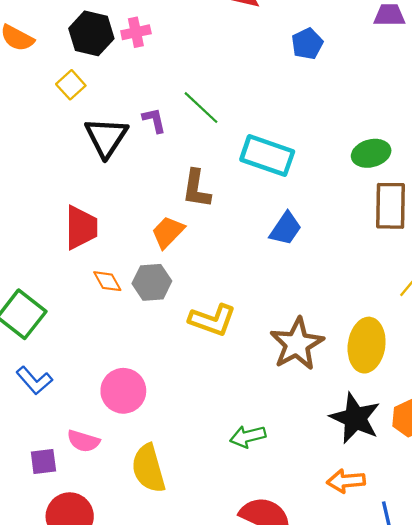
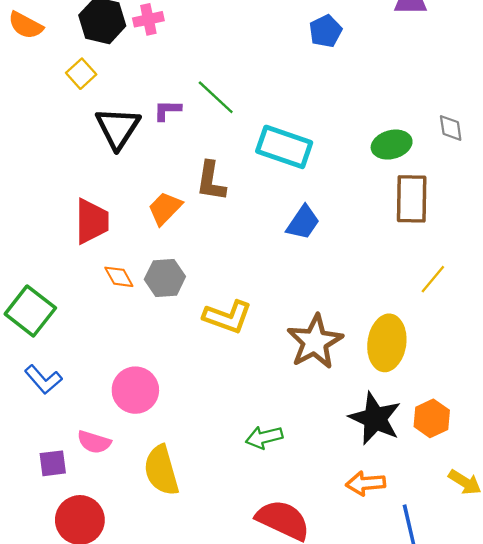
purple L-shape: (154, 120) -> (167, 110), turned -76
orange trapezoid: (168, 232) -> (165, 208), moved

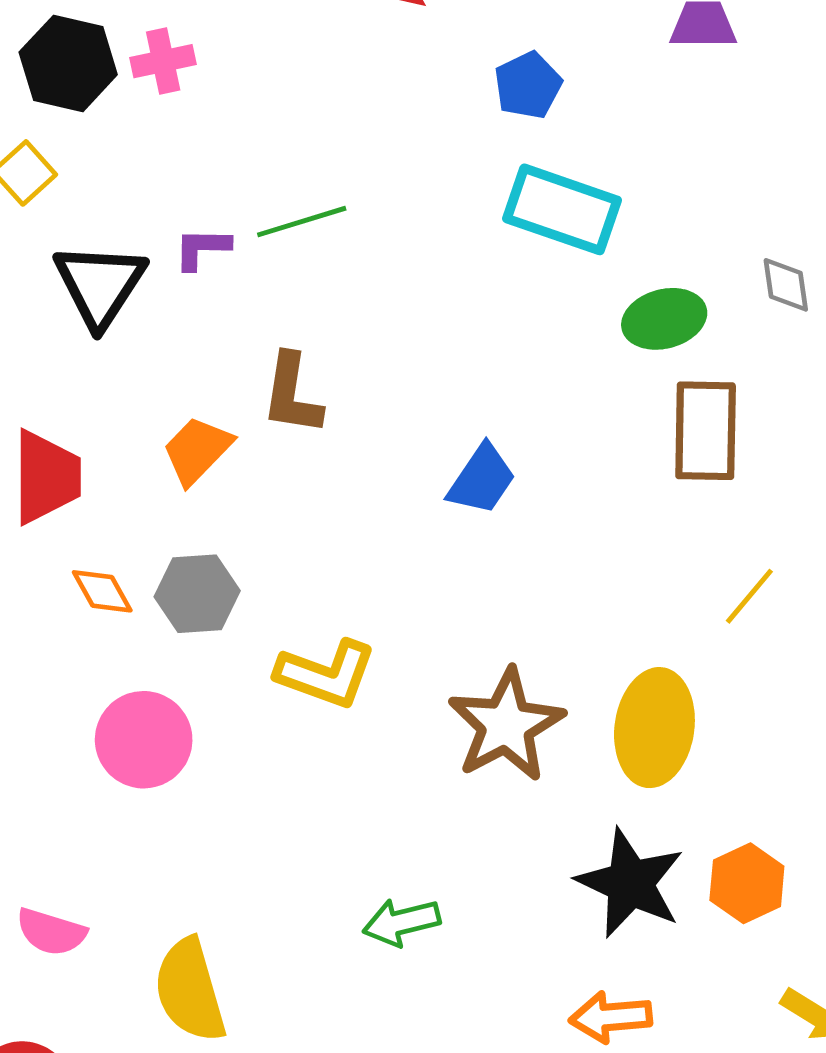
green line: (216, 97) -> (302, 222), turned -60
cyan rectangle: (284, 147) -> (562, 209), moved
pink circle: (135, 390) -> (144, 740), moved

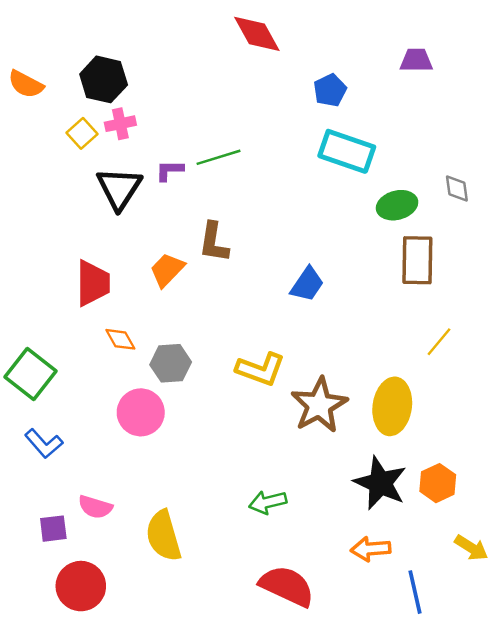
pink cross: (163, 61) -> (120, 124), moved
gray hexagon: (197, 594) -> (171, 363), moved
yellow L-shape: (326, 674) -> (260, 369), moved

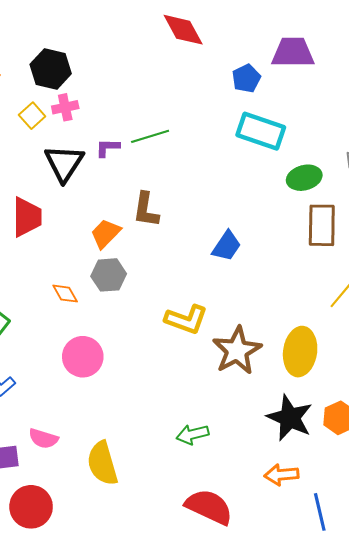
purple trapezoid: (416, 60) -> (293, 52), moved, size x1.5
red trapezoid: (93, 283) -> (27, 217), moved
gray hexagon: (171, 363) -> (109, 275), moved

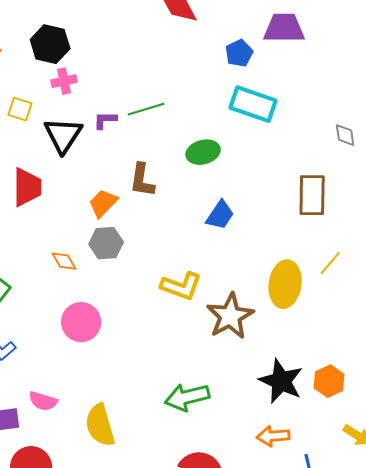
yellow square: (32, 116) -> (20, 109), moved, turned -30
green ellipse: (304, 178) -> (203, 152), moved
yellow ellipse: (300, 352) -> (285, 284), moved
green arrow: (192, 434) -> (187, 397), size x1.4

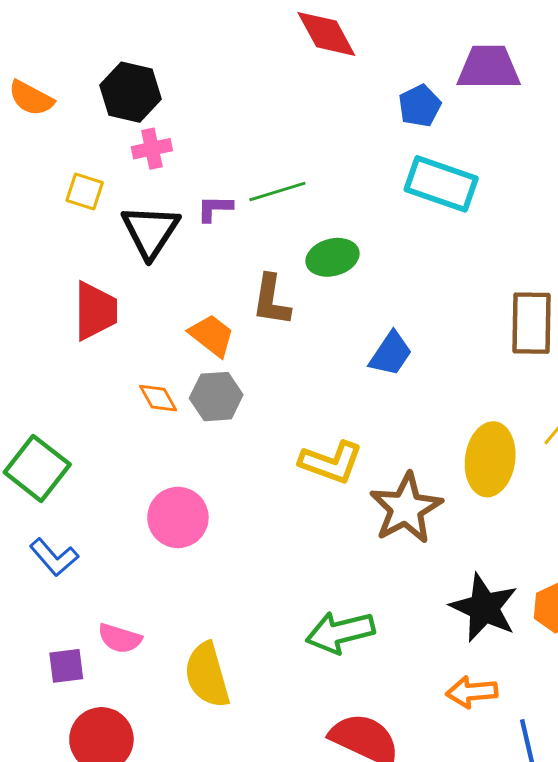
green ellipse: (203, 152) -> (333, 257), moved
orange trapezoid: (103, 203) -> (212, 335), turned 84
orange diamond: (64, 261) -> (158, 398), moved

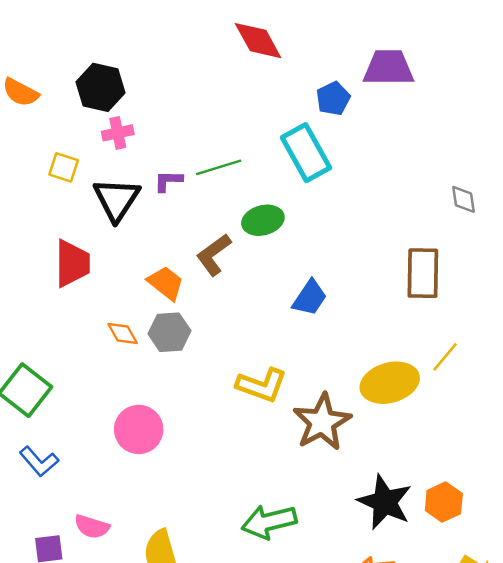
cyan rectangle: (441, 184) -> (306, 153), moved, turned 42
brown L-shape: (271, 300) -> (214, 255), turned 45
yellow ellipse: (490, 459) -> (390, 383), turned 66

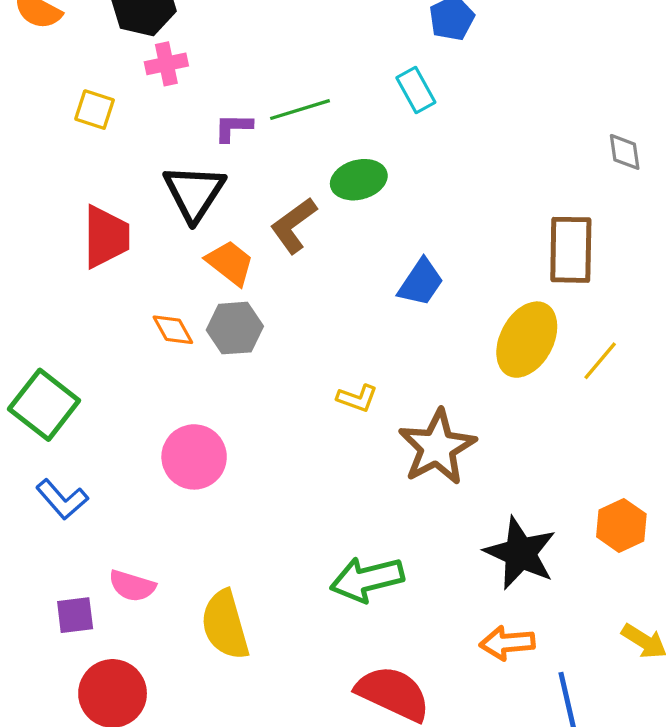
cyan rectangle: (306, 153) -> (416, 90), size x0.6
black triangle: (117, 199) -> (194, 193), moved
yellow ellipse: (390, 383) -> (527, 340), moved, turned -46
yellow L-shape: (262, 385) -> (357, 398), size x0.6
orange hexagon: (444, 502) -> (621, 525), moved

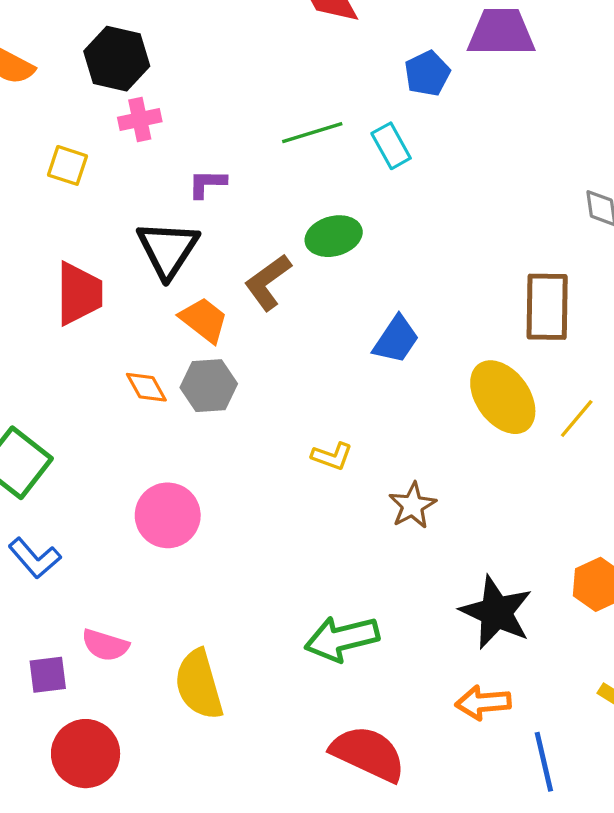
green line: (300, 110) -> (312, 133), moved
yellow ellipse: (527, 340) -> (503, 397), turned -64
brown star: (437, 447) -> (412, 506), size x0.6

